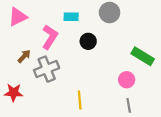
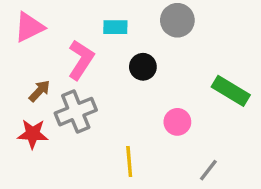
pink circle: (127, 80) -> (177, 122), moved
red star: (13, 93) -> (33, 134), moved
gray line: (129, 105) -> (208, 170), turned 48

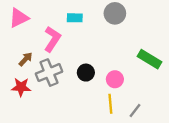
black circle: (143, 67) -> (86, 73), moved
yellow line: (129, 162) -> (110, 104), moved

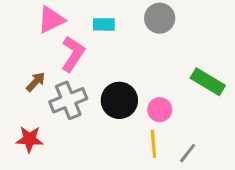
pink triangle: (19, 18) -> (51, 20), moved
black circle: (86, 73) -> (119, 100), size x1.5
red star: (21, 87) -> (29, 139), moved

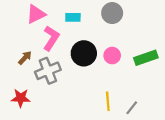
green rectangle: (208, 82) -> (146, 58), turned -50
black circle: (119, 100) -> (84, 53), moved
pink circle: (160, 110) -> (112, 56), moved

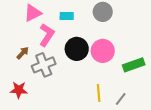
pink circle: (112, 56) -> (103, 51), size x1.5
green rectangle: (146, 58) -> (134, 65), moved

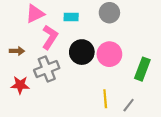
brown arrow: (23, 53) -> (17, 51), moved, turned 48
green rectangle: (134, 65) -> (142, 69), turned -50
red star: (19, 90) -> (20, 85), moved

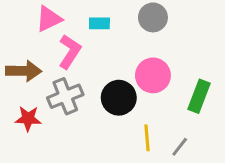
brown arrow: (17, 51) -> (24, 71), size x1.6
black circle: (82, 52) -> (119, 98), moved

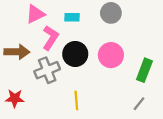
black circle: (119, 98) -> (75, 54), moved
red star: (28, 119) -> (15, 98), moved
yellow line: (147, 138) -> (76, 100), moved
gray line: (180, 147) -> (139, 104), moved

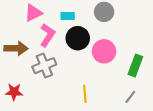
black circle: (75, 54) -> (78, 38), moved
yellow line: (76, 100) -> (85, 94), moved

